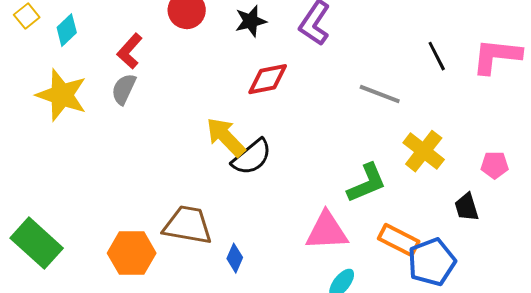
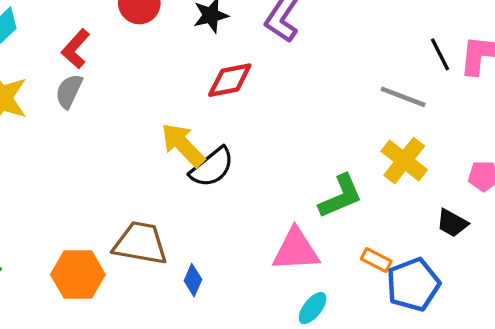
black line: (437, 56) -> (440, 54), moved
gray line: (380, 94) -> (403, 97), moved
black trapezoid: (467, 207) -> (452, 223), turned -44
orange rectangle: (399, 240) -> (376, 260), size x0.7

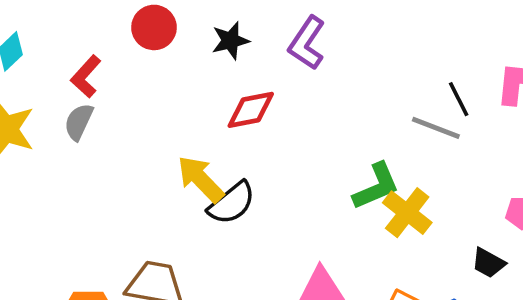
black line: (440, 54) -> (459, 99), moved
yellow cross: (404, 161) -> (407, 213), moved
green L-shape: (340, 196) -> (376, 186), moved

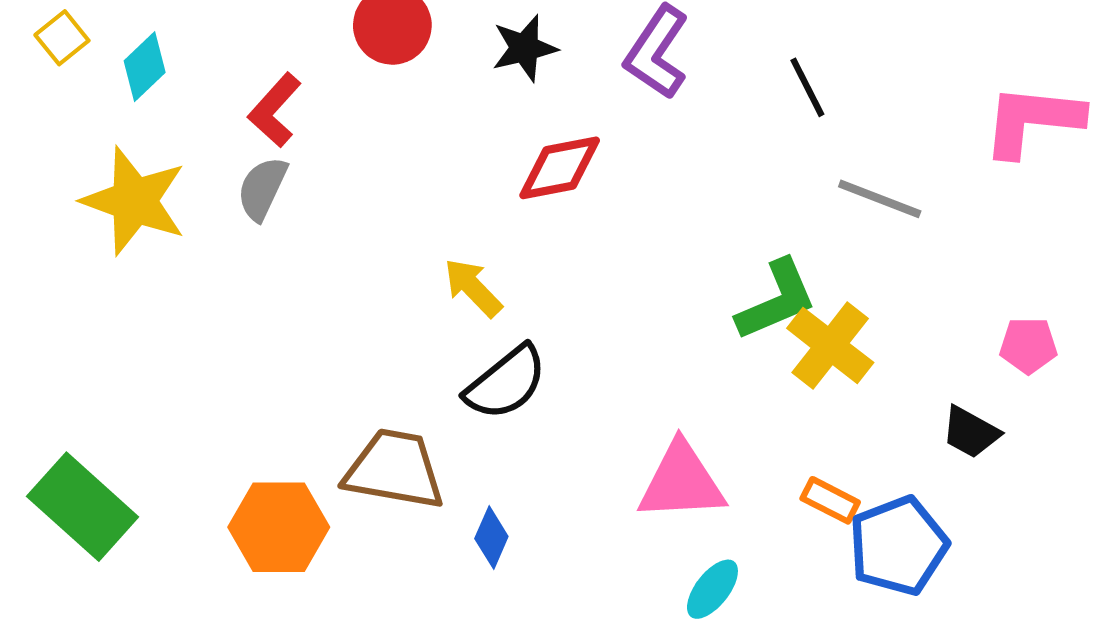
black line: (459, 99) -> (807, 87), moved
yellow arrow: (201, 179) -> (473, 288), size x0.7
black semicircle: (232, 203) -> (506, 383), moved

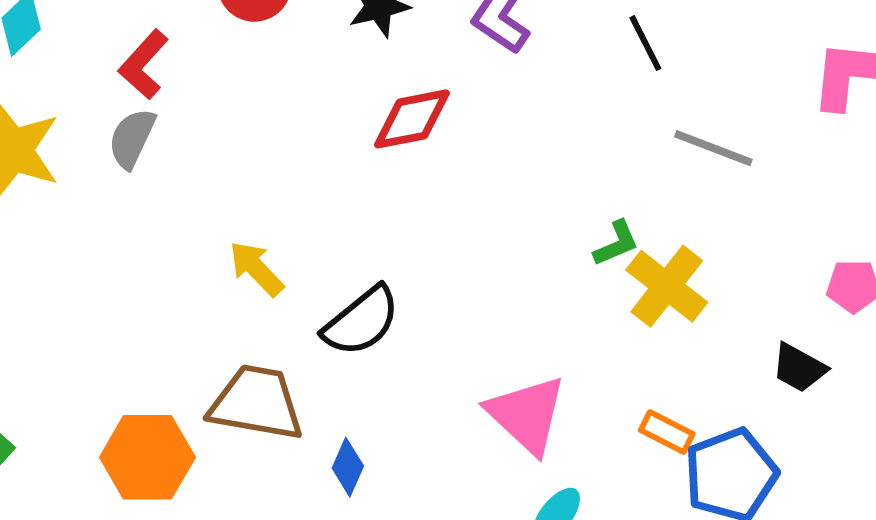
yellow arrow: (473, 288) -> (256, 269), moved
green L-shape: (776, 300) -> (616, 243), size x0.6
pink triangle: (681, 482) -> (527, 415), turned 46

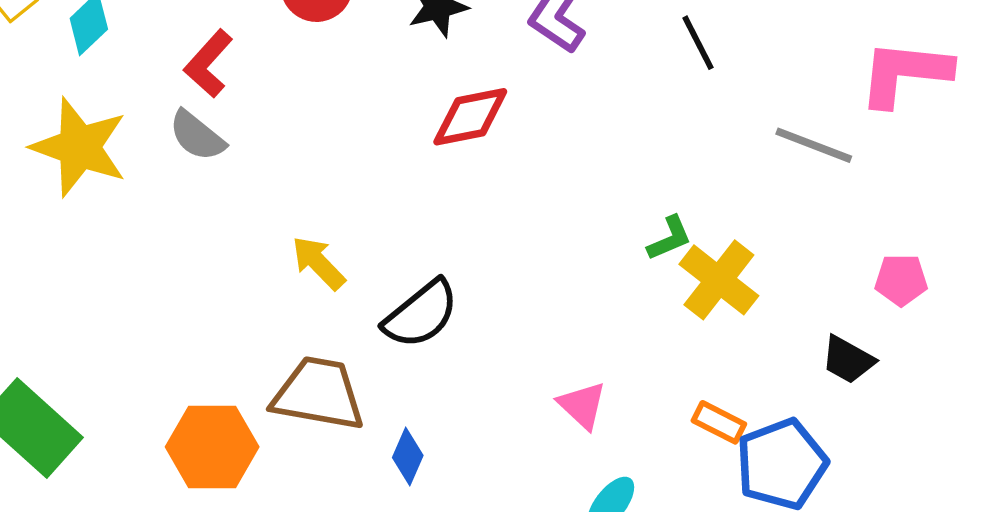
gray semicircle: (132, 138) -> (197, 136), turned -76
gray line: (713, 148) -> (814, 145), moved
pink triangle: (527, 415) -> (582, 405), size x0.6

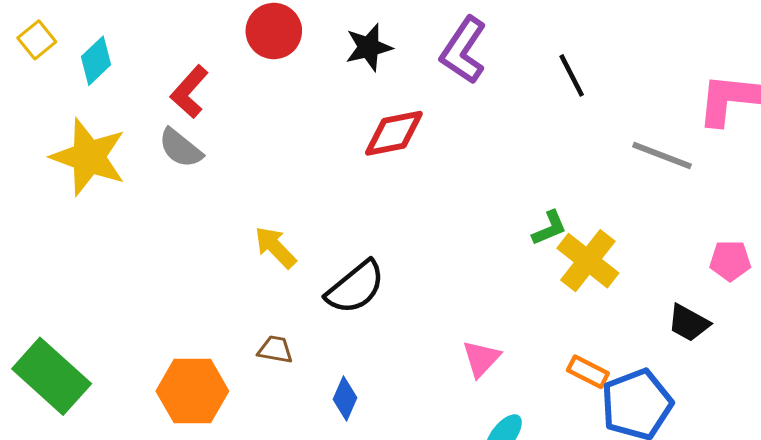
brown trapezoid: (318, 394) -> (275, 350), size x0.5
pink triangle: (582, 405) -> (481, 358), turned 30

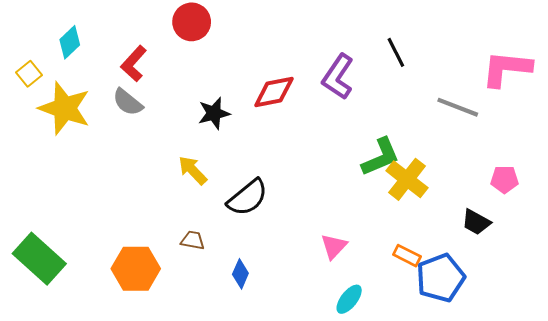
yellow square: (37, 40) -> (29, 74), moved
black star: (369, 47) -> (214, 113), moved
purple L-shape: (463, 50) -> (338, 77), moved
green L-shape: (549, 228) -> (381, 157), size x1.6

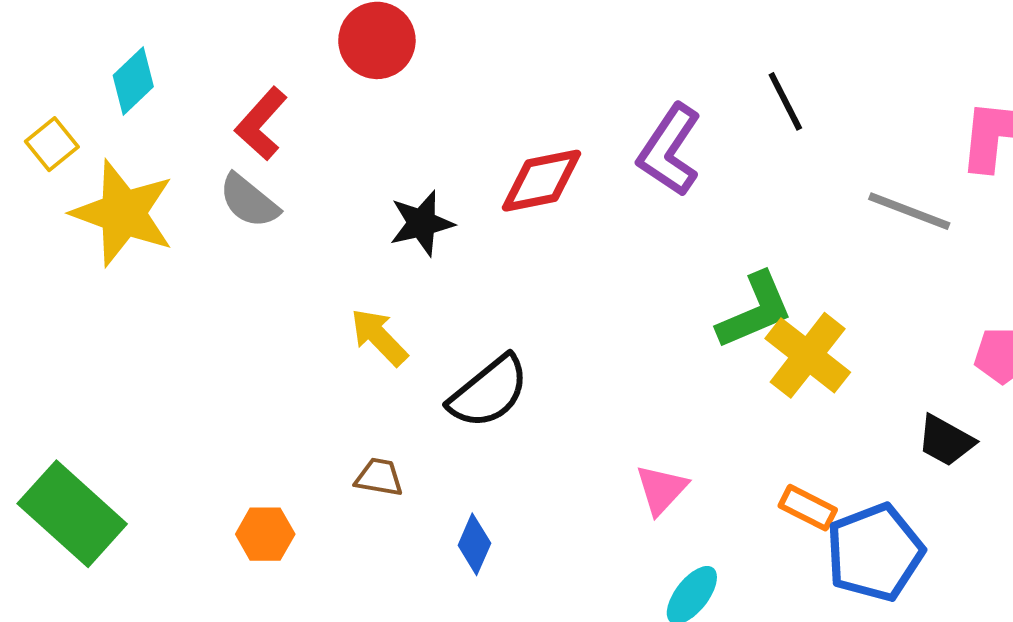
orange hexagon: (136, 269) -> (265, 534), size x0.6

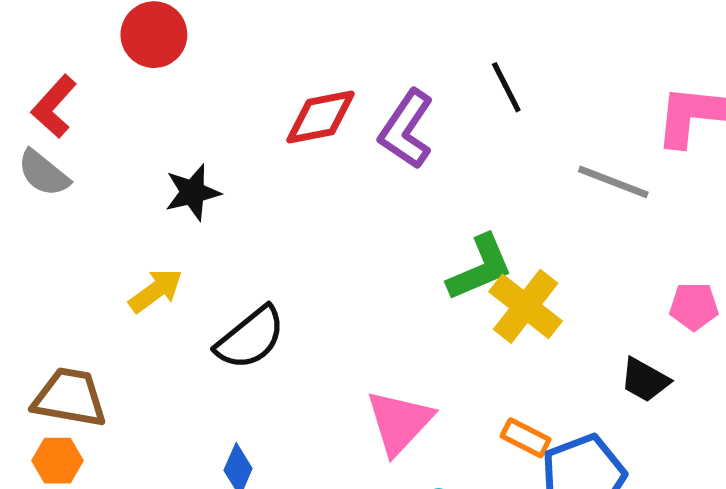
red diamond: (542, 181) -> (320, 117), moved
yellow arrow: (379, 337) -> (156, 291), turned 98
brown trapezoid: (379, 477) -> (70, 398), moved, size x1.8
pink triangle: (661, 489) -> (399, 422), size x1.5

